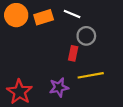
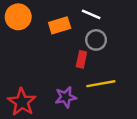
white line: (72, 14) -> (91, 14), moved
orange rectangle: (44, 17) -> (60, 25), moved

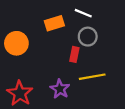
orange circle: (18, 17) -> (16, 43), moved
purple star: (66, 97) -> (60, 89), turned -30

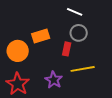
orange rectangle: (54, 23) -> (41, 36), moved
orange circle: (16, 43) -> (18, 51), moved

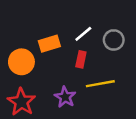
white line: (75, 12) -> (83, 34), moved, turned -63
gray circle: (79, 33) -> (114, 40), moved

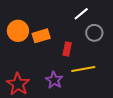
white line: (83, 34) -> (81, 14), moved
orange circle: (21, 62) -> (18, 31), moved

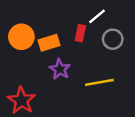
red rectangle: (67, 49) -> (80, 33), moved
purple star: (54, 80) -> (60, 69), moved

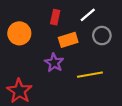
red rectangle: (80, 33) -> (55, 17), moved
orange rectangle: (49, 43) -> (68, 40), moved

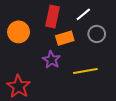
red rectangle: (55, 17) -> (52, 16), size x1.5

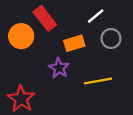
red rectangle: (52, 16) -> (45, 18), moved, turned -50

